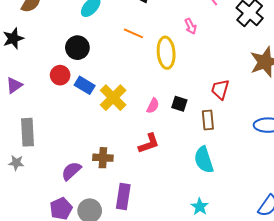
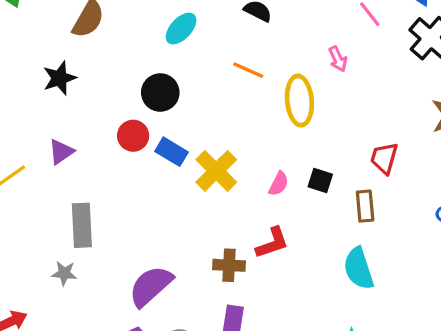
brown cross: (103, 158) -> (229, 265), moved
purple semicircle: (71, 171) -> (151, 286), size x1.4

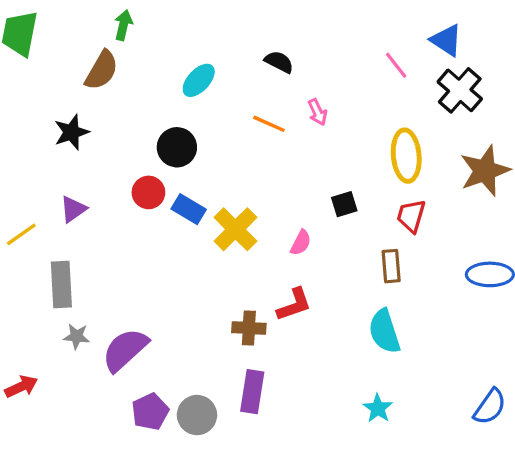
pink arrow: (338, 59) -> (317, 112), moved
yellow ellipse: (299, 101) -> (406, 156), moved
black square: (320, 181) -> (344, 204), moved, turned -35
gray rectangle: (82, 225) -> (61, 284), moved
purple semicircle: (151, 286) -> (125, 350), moved

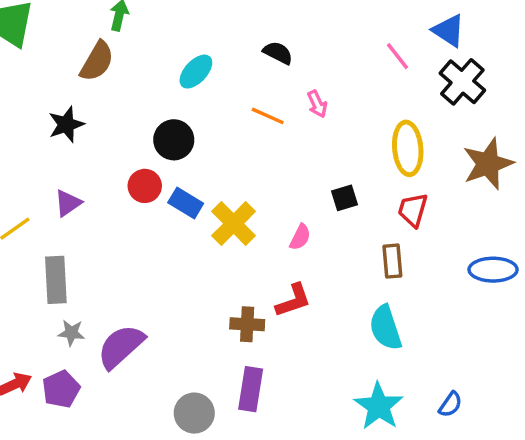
blue semicircle: (490, 407) -> (450, 405), moved, size x0.7
cyan star: (378, 408) -> (379, 406), size x1.6
purple pentagon: (150, 412) -> (61, 389), moved

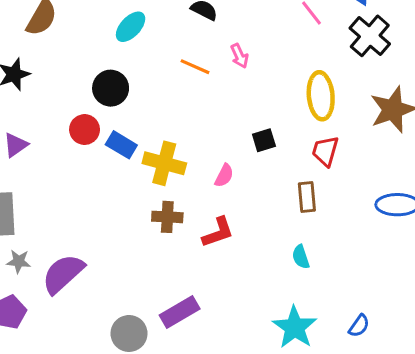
yellow cross: (234, 224) -> (164, 163), turned -30
brown cross: (247, 324) -> (167, 217), moved
cyan semicircle: (385, 328) -> (301, 257), size x0.6
purple rectangle: (251, 389) -> (180, 312), turned 51

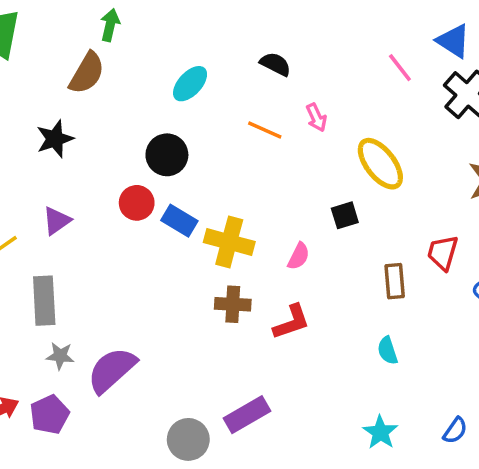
yellow ellipse: (321, 96) -> (380, 164), moved, turned -33
red trapezoid: (325, 151) -> (443, 253), moved
cyan star: (295, 327) -> (380, 432), size x0.7

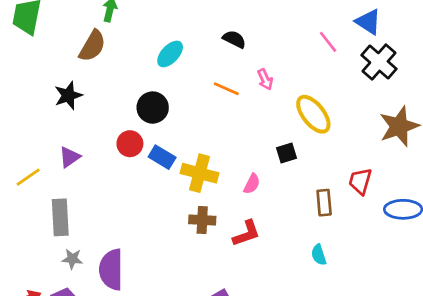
purple semicircle: (112, 370) -> (111, 270), turned -48

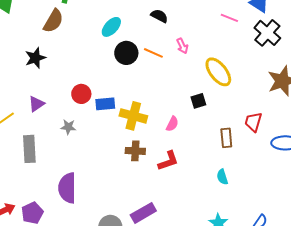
pink line: (328, 42) -> (229, 18), turned -30
black circle: (153, 108) -> (126, 53), moved
blue rectangle: (162, 157) -> (105, 104), turned -36
gray star: (72, 259) -> (68, 127), moved

